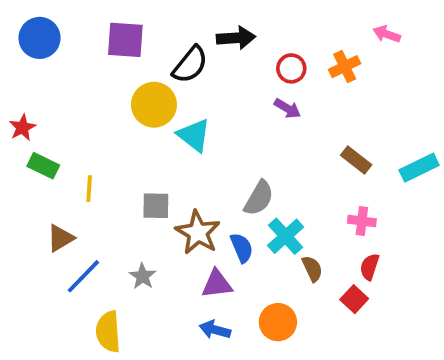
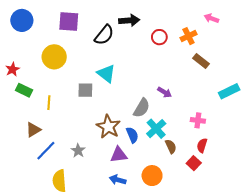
yellow circle: (154, 105) -> (54, 57), moved
purple arrow: (287, 108) -> (165, 92), moved
brown rectangle: (356, 160) -> (201, 61), moved
gray square: (156, 206) -> (85, 90), moved

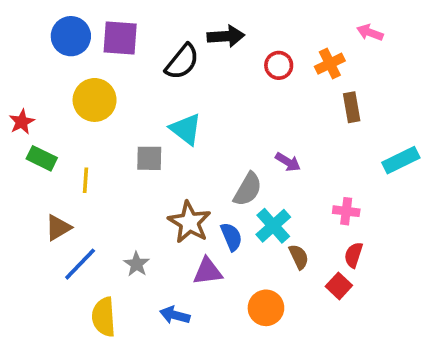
blue circle: (22, 20) -> (71, 36), moved
brown rectangle: (201, 61) -> (352, 107), turned 42
blue arrow: (118, 180) -> (175, 315), moved

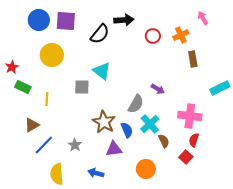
pink arrow: (370, 33) -> (203, 18), turned 40
pink cross: (346, 211) -> (190, 116), size x1.6

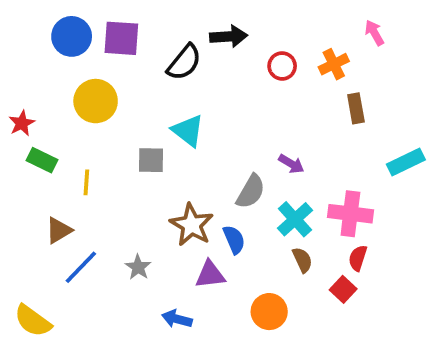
cyan cross: (150, 124) -> (295, 219), moved
yellow semicircle: (57, 174) -> (33, 321), moved, turned -50

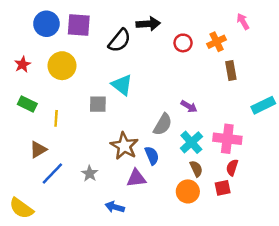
red star: (22, 123) -> (23, 64), moved
red square: (343, 289) -> (223, 188), turned 35
orange circle: (269, 312) -> (188, 191), moved

